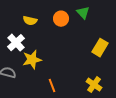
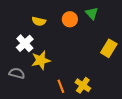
yellow cross: (94, 85) -> (83, 85), moved

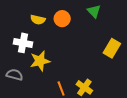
orange circle: (70, 19) -> (62, 19), moved
white cross: (25, 43) -> (23, 43), turned -36

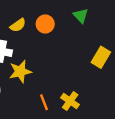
yellow semicircle: (38, 20) -> (18, 25), turned -48

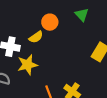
yellow semicircle: (18, 25) -> (36, 37), moved

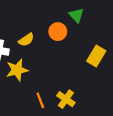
orange circle: (50, 22) -> (58, 32), moved

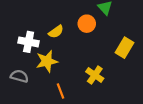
yellow cross: (66, 99) -> (95, 75), moved
orange line: (40, 100) -> (61, 91), moved

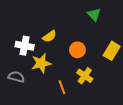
orange circle: (87, 24) -> (77, 50), moved
orange line: (61, 91) -> (62, 87), moved

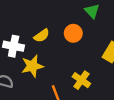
orange circle: (77, 50) -> (73, 33), moved

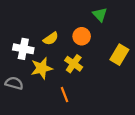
yellow cross: (81, 80) -> (74, 64), moved

